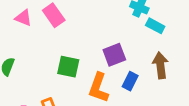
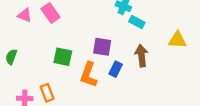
purple square: (114, 55) -> (102, 47), turned 30

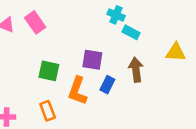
orange rectangle: (47, 93) -> (48, 111), moved

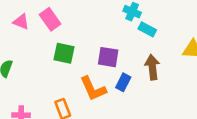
green square: (49, 71) -> (64, 53), moved
orange L-shape: (77, 91) -> (93, 89), turned -44

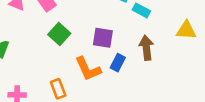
green square: (64, 53) -> (59, 34), turned 30

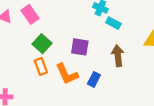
blue rectangle: (118, 63) -> (94, 79), moved
orange rectangle: (58, 89) -> (41, 66), moved

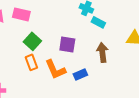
pink rectangle: (30, 14) -> (21, 14), turned -42
blue rectangle: (94, 79) -> (80, 74), turned 40

